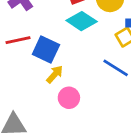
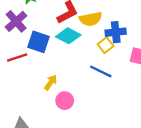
blue square: (46, 49) -> (39, 42), moved

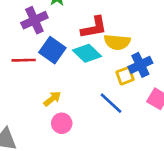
blue cross: (116, 32) -> (140, 65), turned -36

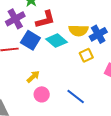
red L-shape: (94, 27) -> (45, 19), moved
blue cross: (140, 65) -> (98, 34), moved
blue line: (111, 103) -> (76, 96), moved

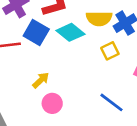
blue line: (76, 96) -> (112, 102), moved

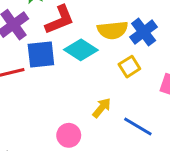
blue square: (36, 32) -> (41, 54), turned -30
yellow arrow: (41, 80) -> (102, 108), moved

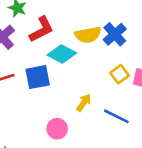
blue square: (41, 54) -> (38, 77), moved
yellow square: (129, 67) -> (119, 74), moved

